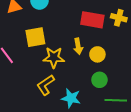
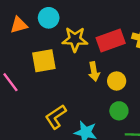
red rectangle: (92, 20) -> (111, 40), turned -30
yellow star: (54, 57) -> (75, 39), moved

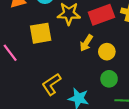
yellow arrow: (94, 71) -> (86, 43), turned 42

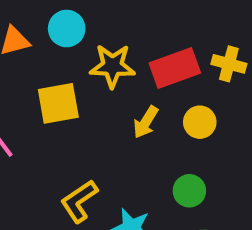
yellow circle: (107, 52) -> (200, 122), moved

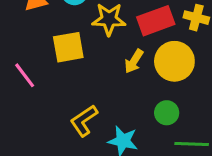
yellow circle: (200, 122) -> (174, 61), size x1.6

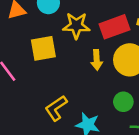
yellow arrow: (134, 61) -> (97, 60), turned -36

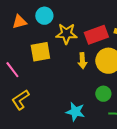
yellow L-shape: (56, 108) -> (20, 100), moved

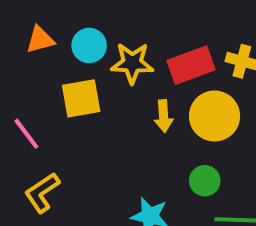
cyan circle: (44, 16) -> (89, 45), moved

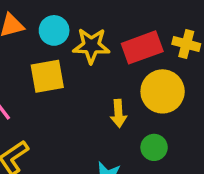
yellow arrow: (164, 116) -> (118, 113), moved

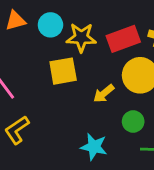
yellow square: (47, 76) -> (63, 71), moved
yellow arrow: (118, 113) -> (104, 94), turned 55

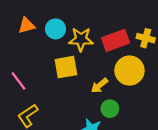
green circle: (133, 122) -> (110, 109), moved

